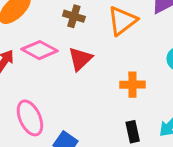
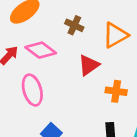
red triangle: (80, 59) -> (89, 65), moved
pink ellipse: (30, 118) -> (32, 90), moved

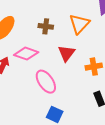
pink ellipse: (32, 90) -> (46, 82), moved

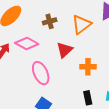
brown cross: (46, 26) -> (50, 21), turned -32

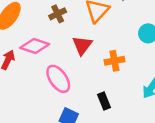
black rectangle: (88, 98) -> (104, 101), moved

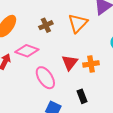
red triangle: (82, 45) -> (70, 63), moved

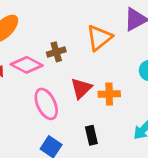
brown cross: (46, 25) -> (56, 52), moved

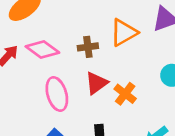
brown cross: (56, 52) -> (88, 47), moved
orange cross: (109, 94) -> (125, 94), turned 30

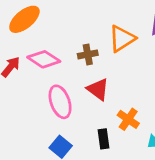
red triangle: (96, 83) -> (98, 89), turned -45
orange cross: (125, 94) -> (128, 119), moved

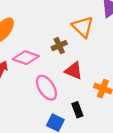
orange triangle: (122, 39) -> (83, 27), turned -30
black rectangle: (104, 139) -> (77, 110), moved

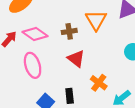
pink ellipse: (46, 88) -> (33, 65), moved

